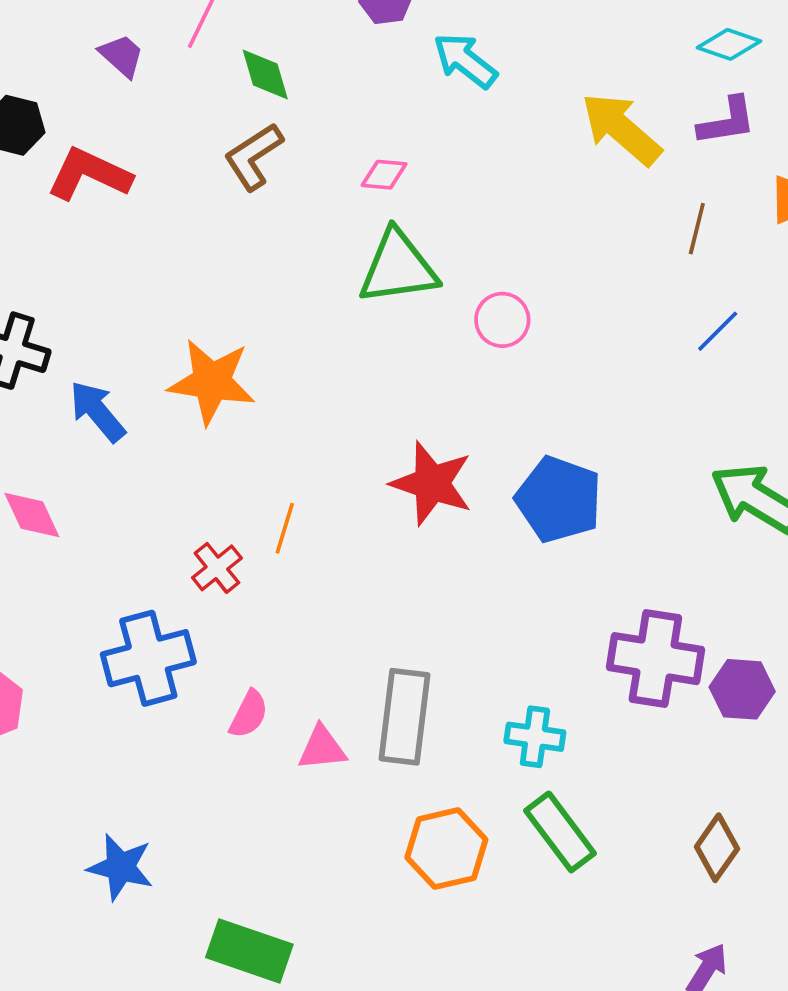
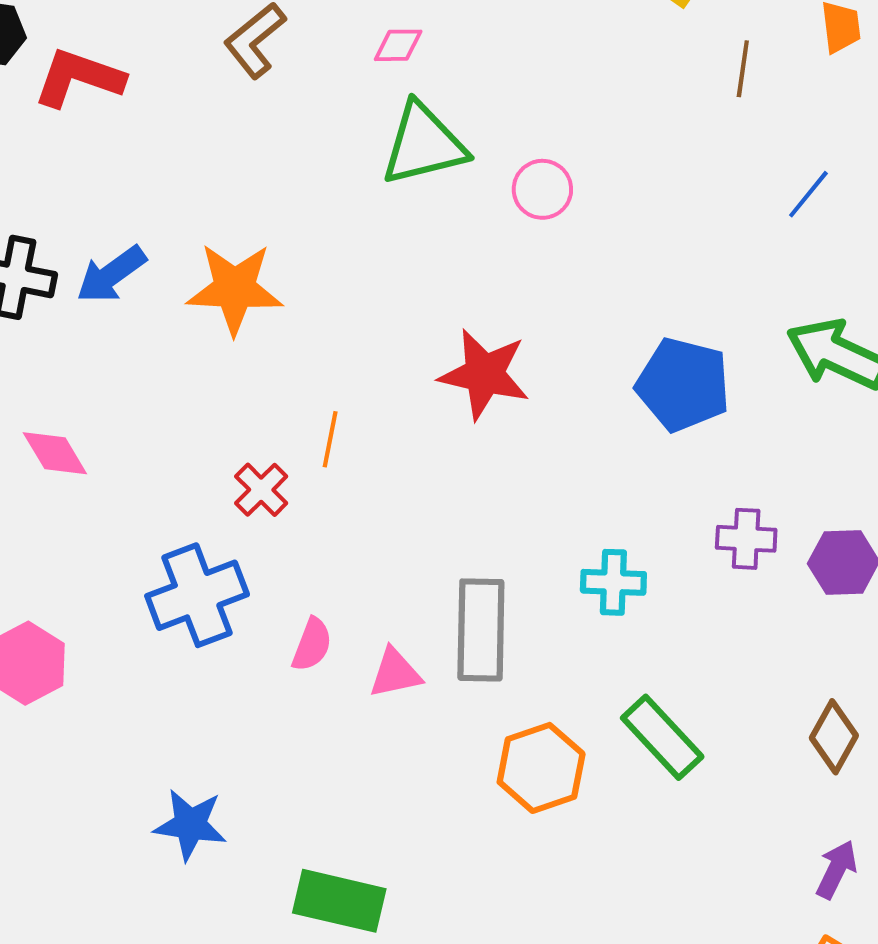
blue line: (718, 331) -> (808, 194), moved
blue arrow: (97, 411) -> (111, 275), moved, turned -80
blue pentagon: (559, 499) -> (683, 385), moved
purple cross: (655, 659) -> (746, 539), size x0.6
cyan cross: (535, 737) -> (613, 582), moved

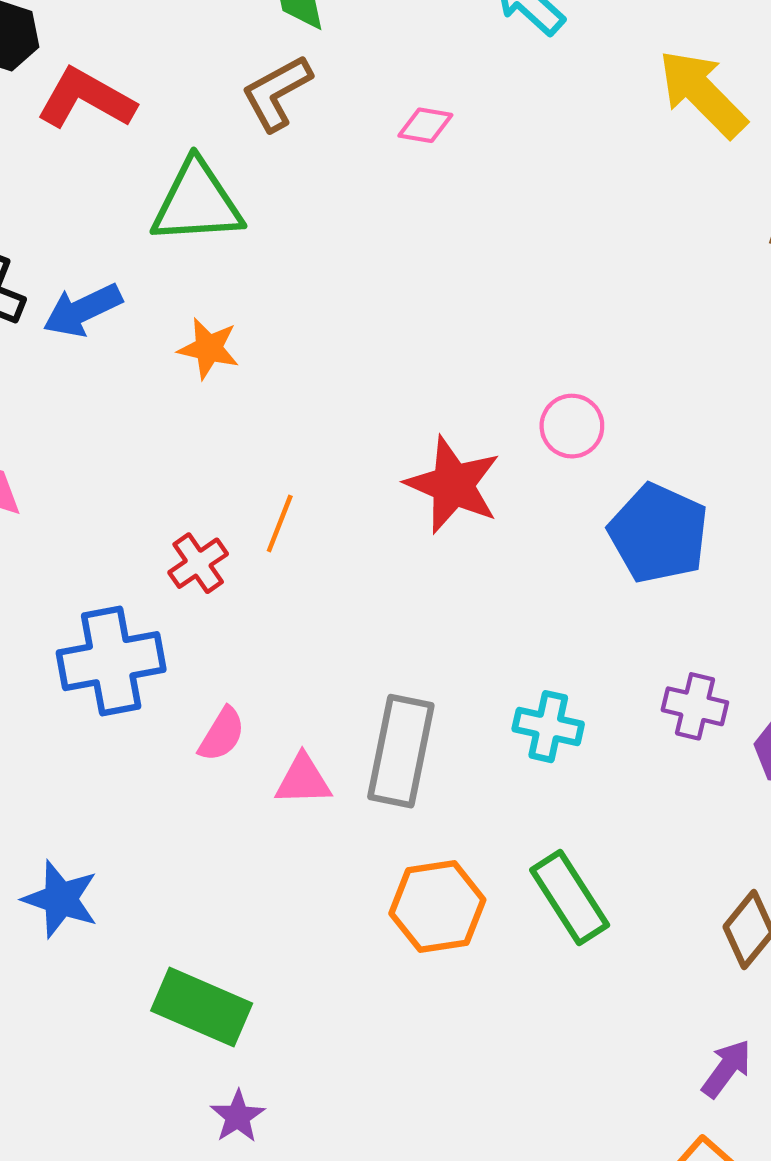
green triangle: (424, 144) -> (197, 203), moved
pink circle: (542, 189) -> (572, 426), moved
orange star: (235, 289) -> (209, 348), size x0.6

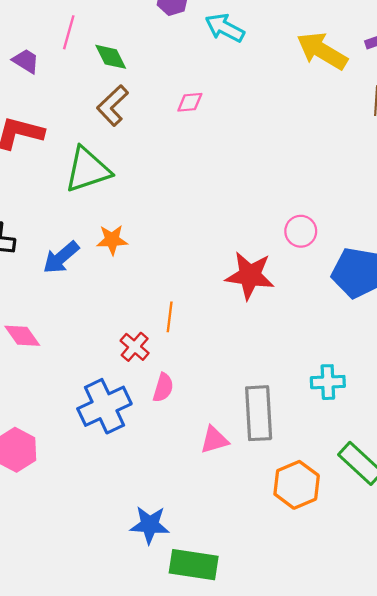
blue arrow: (82, 310) -> (61, 257), moved
pink semicircle: (222, 734) -> (163, 388), moved
blue star: (61, 899) -> (150, 525), moved

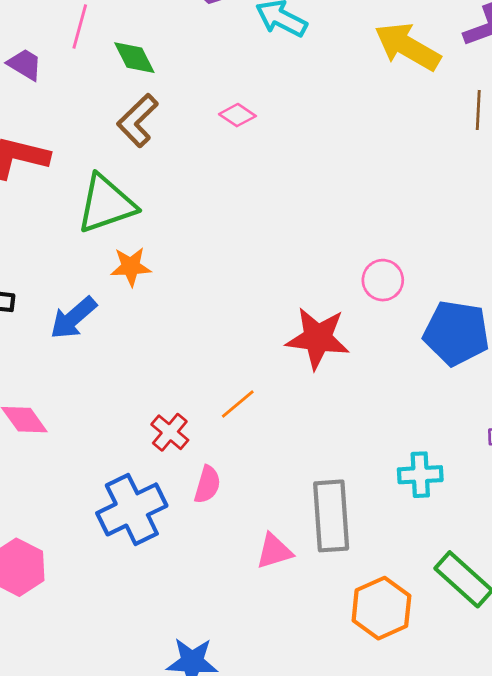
pink diamond: (190, 102) -> (237, 115), turned 40
orange star: (112, 240) -> (131, 267), moved
orange line: (170, 317) -> (238, 404), moved, turned 44

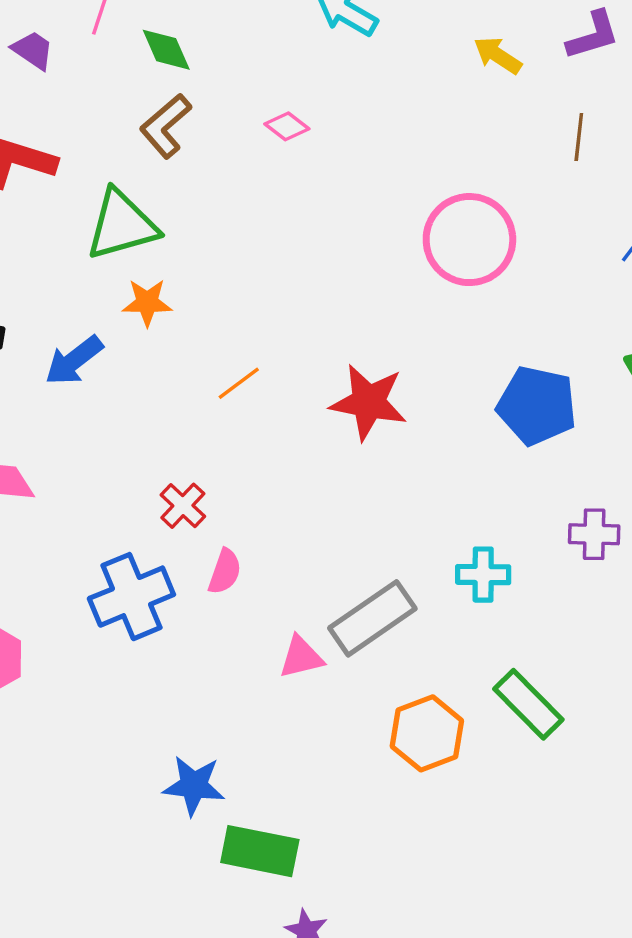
yellow arrow: (408, 47) -> (498, 55), size x0.6
pink circle: (383, 280) -> (469, 240), moved, size x1.8
orange line: (238, 404) -> (239, 383), moved
gray rectangle: (331, 516) -> (372, 618), turned 56

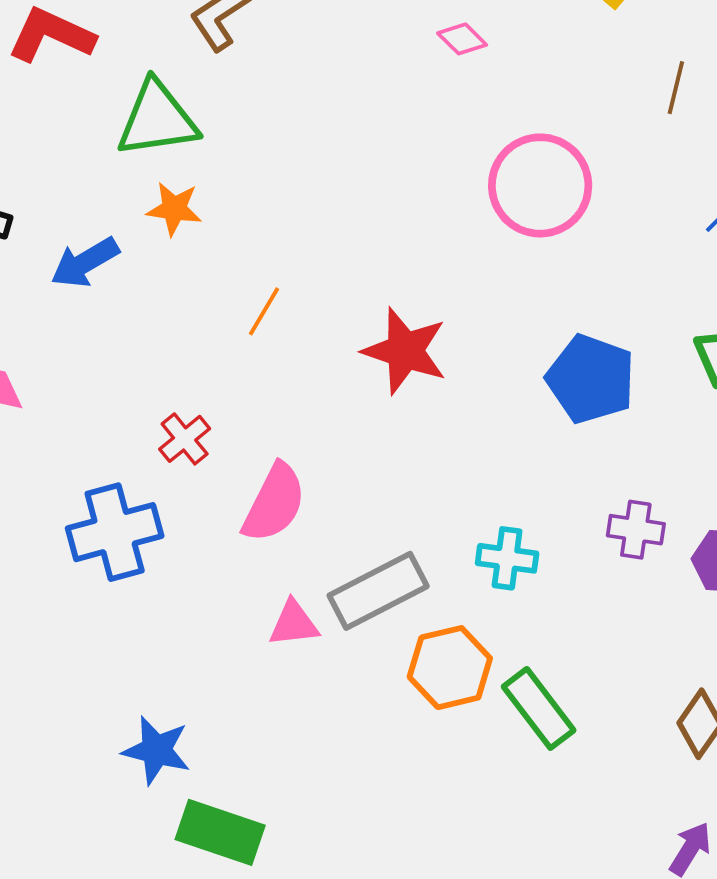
pink diamond: (287, 126) -> (462, 39), moved
orange line: (239, 383) -> (264, 311), turned -30
pink semicircle: (225, 572) -> (274, 503), moved, size x1.6
orange hexagon: (427, 733) -> (450, 668), moved

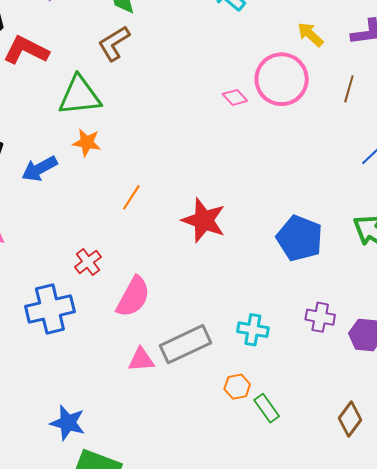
pink diamond: (462, 39) -> (235, 97), moved
pink circle: (540, 185) -> (282, 79), moved
orange hexagon: (450, 668) -> (237, 387), moved, size x0.6
green rectangle: (539, 708) -> (267, 408), size x0.7

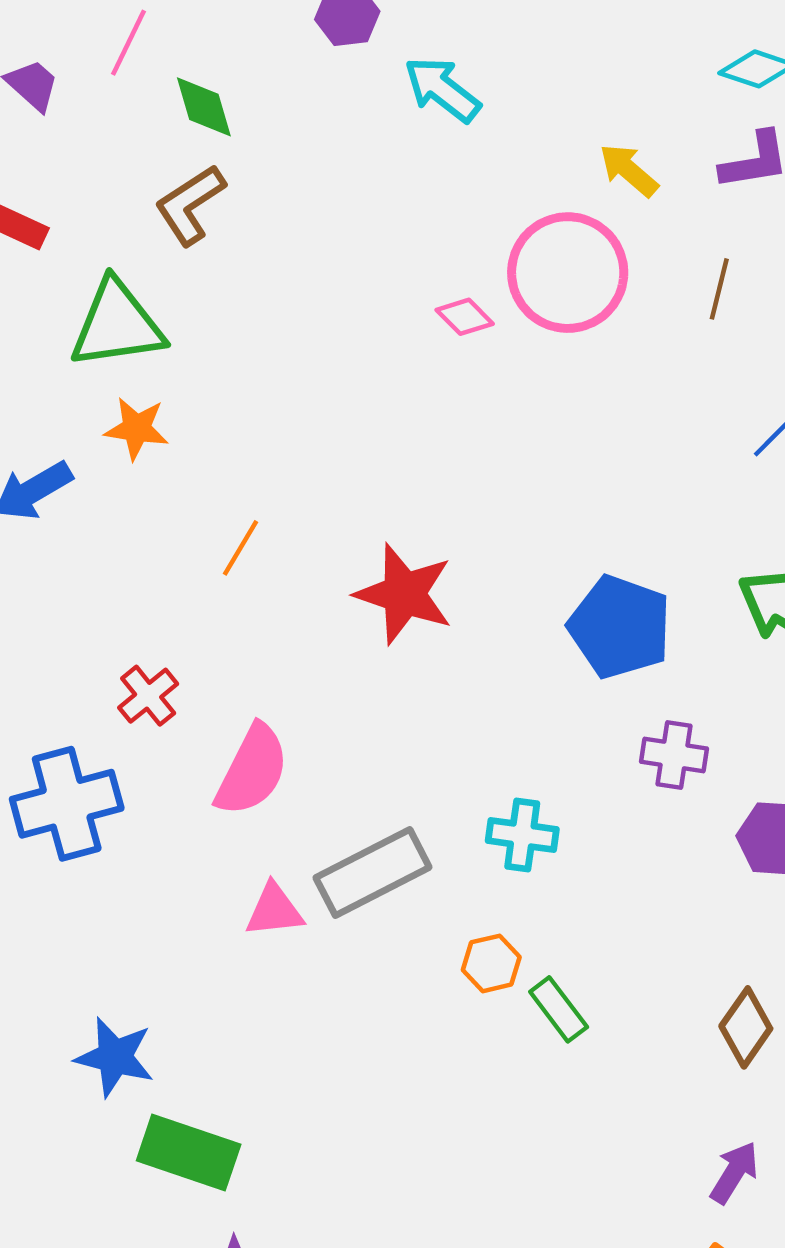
purple cross: (320, 317) -> (674, 755), moved

